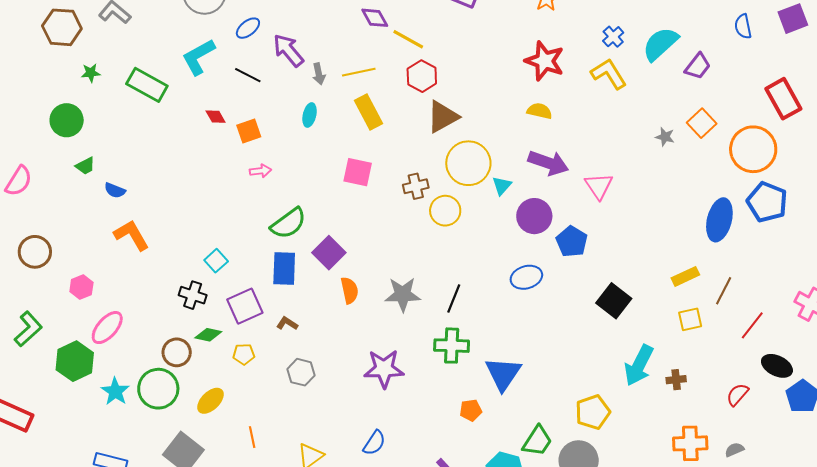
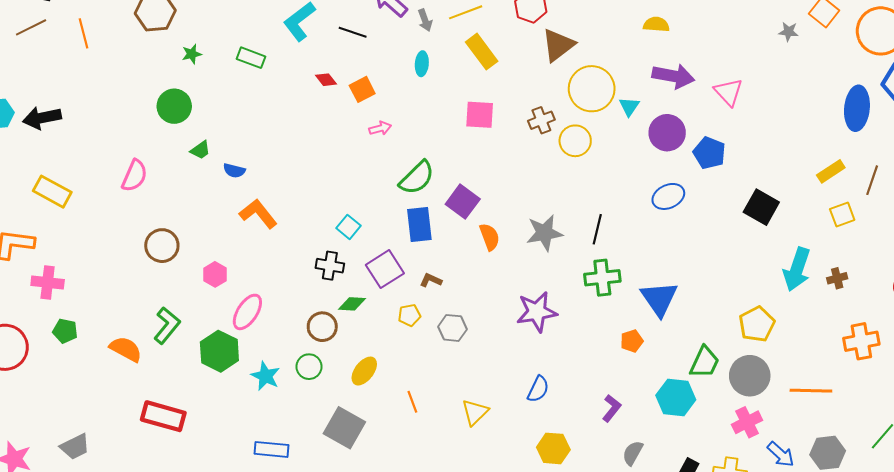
green rectangle: (147, 85) -> (251, 58), size x0.7
yellow pentagon: (244, 354) -> (409, 315), moved
green circle: (158, 389) -> (309, 367), size x0.6

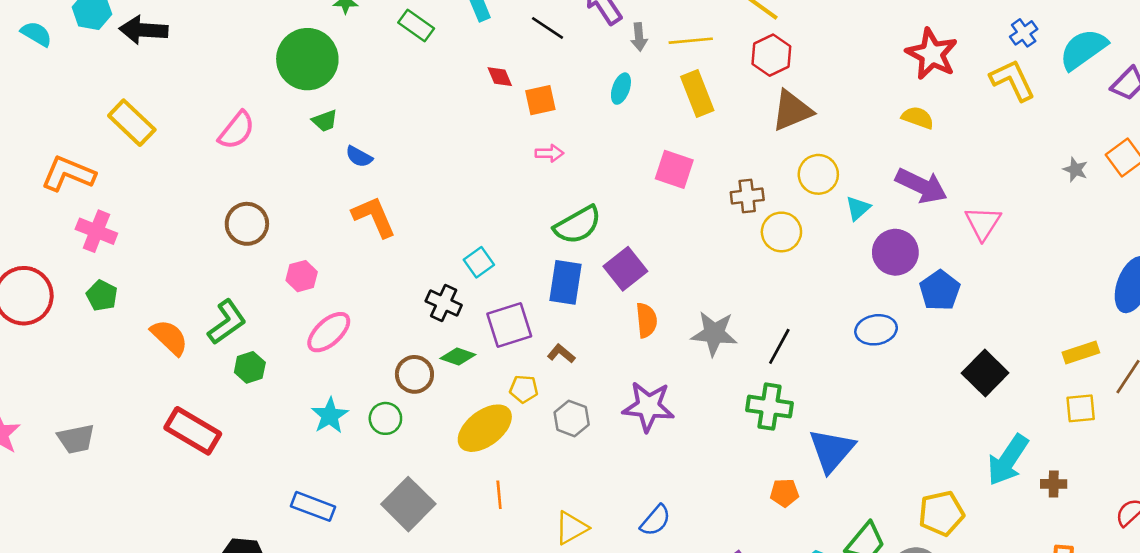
yellow circle: (592, 89) -> (818, 174), size x0.7
green circle: (174, 106) -> (307, 59), size x1.4
purple star: (537, 312) -> (648, 406), moved
green hexagon: (219, 351) -> (250, 367), moved, size x0.6
yellow ellipse: (364, 371) -> (485, 428), moved, size x1.5

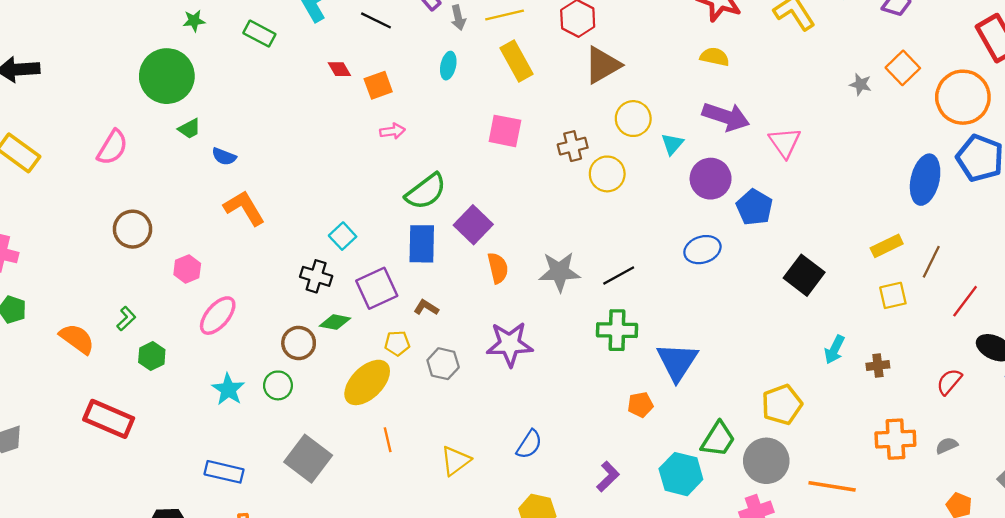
green L-shape: (227, 322) -> (126, 319), size x0.6
black line: (779, 346) -> (619, 276), turned 40
cyan arrow: (1008, 460) -> (834, 350), size x0.6

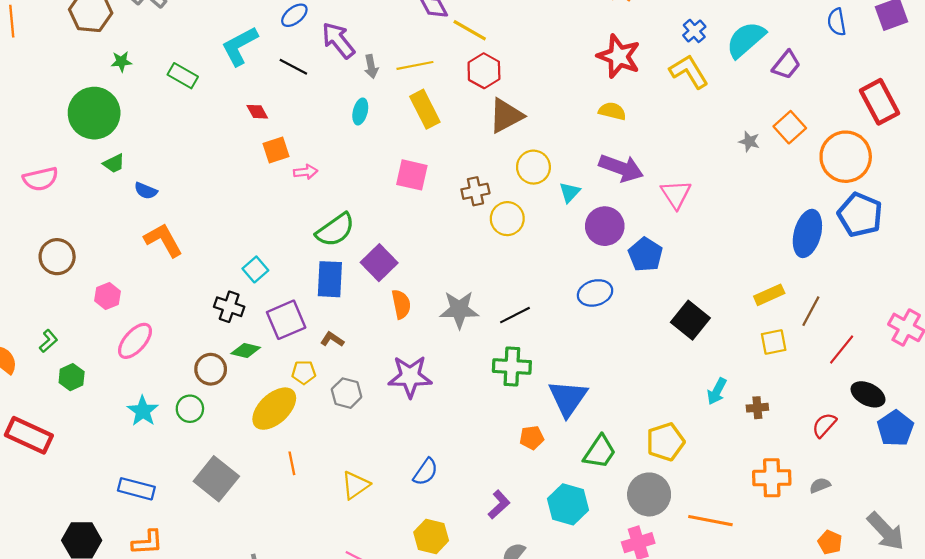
orange square: (378, 85) -> (276, 150), moved
pink semicircle: (112, 147) -> (41, 179), turned 44
green trapezoid: (718, 439) -> (600, 452), moved

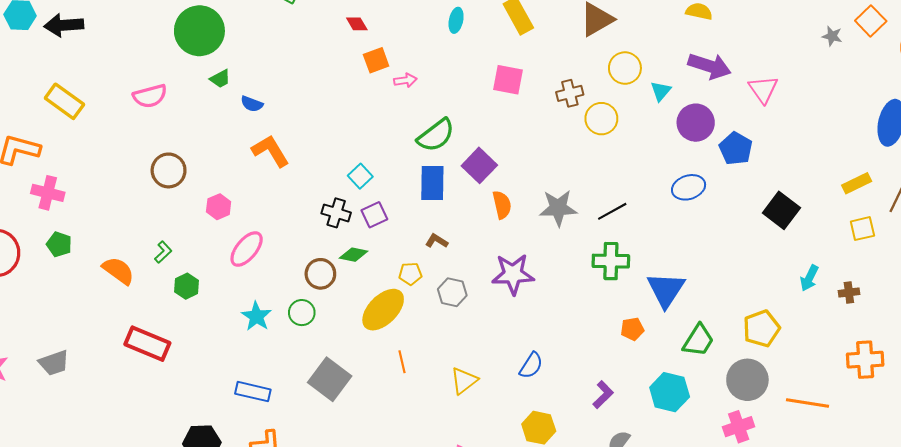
purple square: (286, 320) -> (374, 215), moved, size x0.7

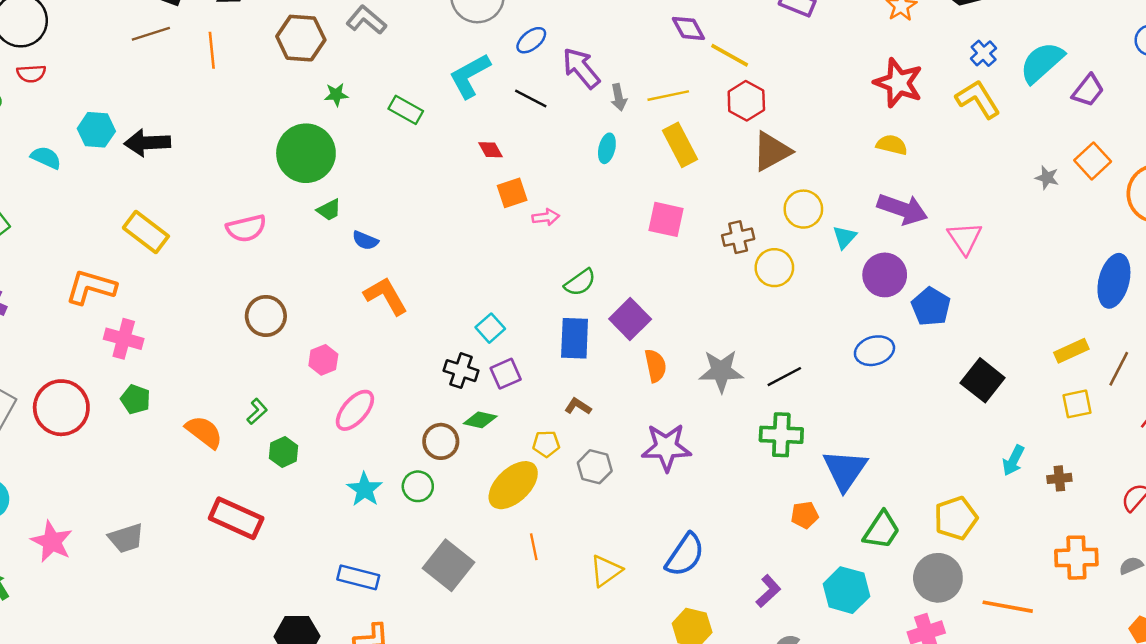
green semicircle: (436, 135) -> (580, 282), size x0.7
blue semicircle: (531, 366) -> (685, 555), size x1.4

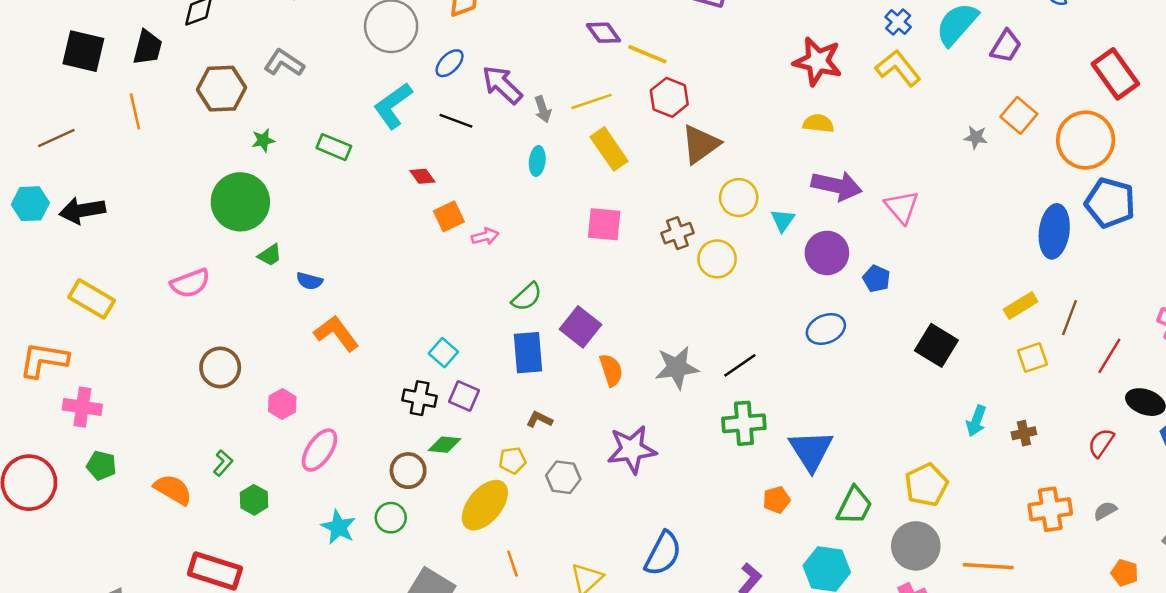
brown line: (151, 34) -> (56, 138), moved
blue pentagon: (931, 307) -> (876, 279), size x0.7
purple square: (506, 374) -> (464, 396), turned -36

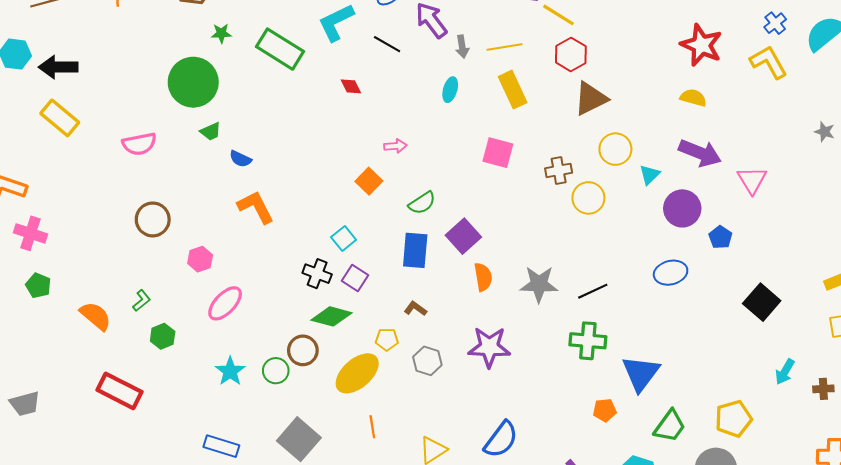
green rectangle: (334, 147) -> (280, 49), size x1.6
orange square: (449, 216) -> (369, 181), moved, turned -30
yellow rectangle: (92, 299) -> (60, 118), moved
green diamond: (444, 445) -> (332, 316), size x1.4
brown circle: (408, 471) -> (303, 350), moved

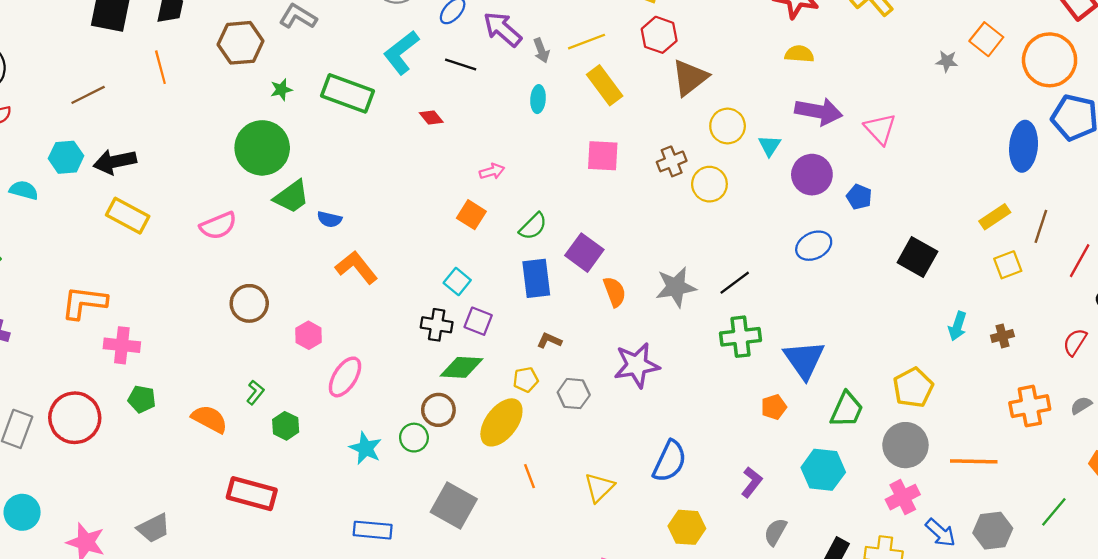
green trapezoid: (211, 131) -> (292, 197), size x1.6

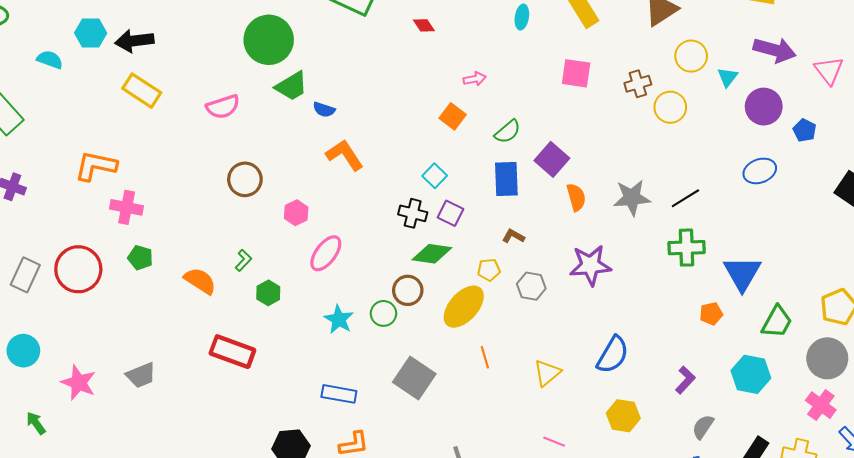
pink cross: (903, 497) -> (821, 405), turned -32

